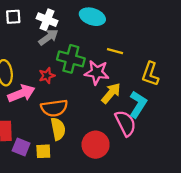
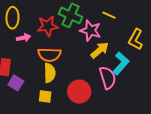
red star: (47, 76) -> (48, 26), size x1.5
pink arrow: (21, 93) -> (24, 38), size x0.6
yellow square: (43, 151) -> (45, 96), moved

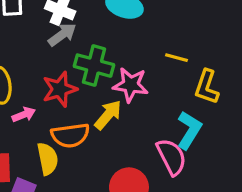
yellow line: (109, 15) -> (176, 58), moved
yellow arrow: (100, 50) -> (108, 115), moved
yellow semicircle: (50, 73) -> (48, 159), moved

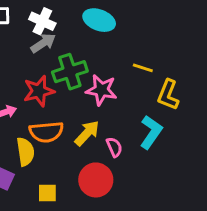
green cross: (94, 66) -> (70, 72), turned -36
yellow arrow: (108, 115) -> (87, 133), moved
pink semicircle: (171, 157) -> (114, 147), moved, size x0.6

